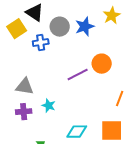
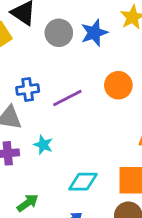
blue cross: (41, 43) -> (28, 89), moved
purple line: (78, 75) -> (67, 98), moved

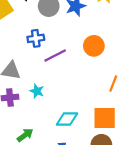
blue cross: (28, 89) -> (36, 38), moved

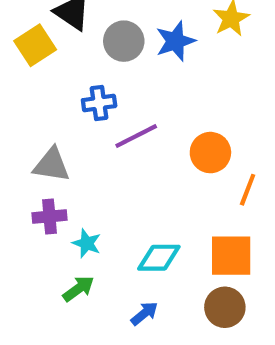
orange circle: (94, 46) -> (210, 153), moved
cyan star: (37, 91) -> (87, 243), moved

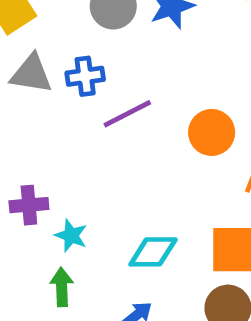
gray triangle: (52, 165) -> (31, 74), moved
green arrow: (78, 289) -> (62, 287), turned -56

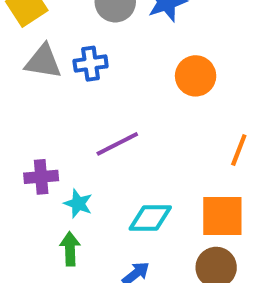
purple line: (127, 114) -> (117, 144), moved
orange circle: (212, 132) -> (196, 76), moved

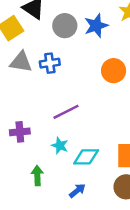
cyan star: (78, 204) -> (60, 146), moved

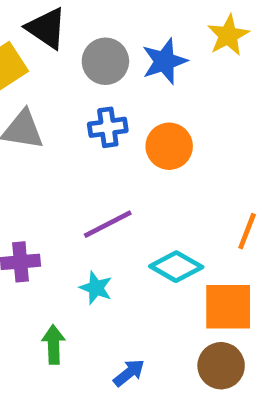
blue cross: (50, 63) -> (108, 127), moved
orange circle: (114, 71) -> (169, 146), moved
cyan diamond: (86, 157) -> (176, 267), moved, turned 30

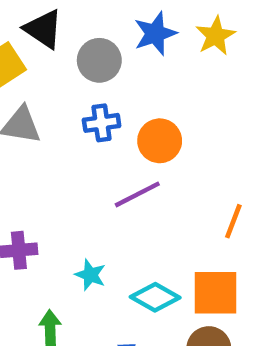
blue star: (164, 61) -> (155, 34), moved
purple line: (108, 224) -> (137, 194), moved
cyan diamond: (176, 267) -> (155, 297), moved

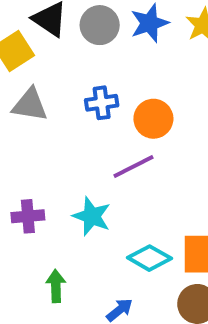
gray circle: (99, 60) -> (100, 25), moved
cyan star: (90, 275) -> (92, 216), moved, size x1.4

